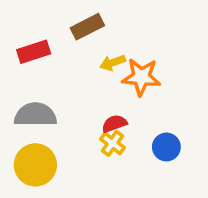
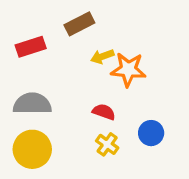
red semicircle: (114, 124) -> (104, 112), turned 40
yellow cross: (113, 143) -> (107, 144), moved

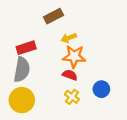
red rectangle: (31, 47) -> (26, 48), moved
orange star: (128, 70) -> (74, 56), moved
gray semicircle: (32, 104) -> (22, 70), turned 100

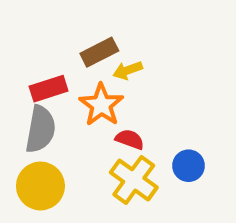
brown rectangle: (53, 16) -> (99, 52), moved
orange star: (74, 56) -> (101, 105), moved, turned 30
yellow cross: (72, 97) -> (134, 180), size x1.6

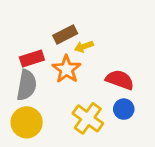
red semicircle: (130, 139) -> (120, 80), moved, size x1.5

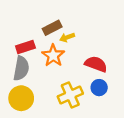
yellow cross: (88, 118) -> (70, 95), turned 30

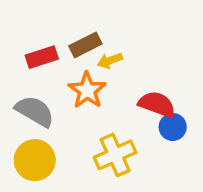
red rectangle: (25, 47) -> (42, 57), moved
gray semicircle: (21, 68) -> (35, 111), turned -70
blue circle: (99, 88) -> (173, 127), moved

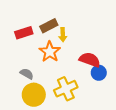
yellow arrow: (110, 61) -> (63, 35), turned -72
gray semicircle: (35, 111) -> (27, 74), moved, size x0.6
yellow circle: (35, 160) -> (34, 95), moved

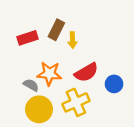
brown rectangle: (49, 26) -> (56, 30), turned -36
orange star: (50, 52) -> (49, 74), moved, turned -30
red semicircle: (90, 60) -> (86, 72), moved, turned 130

